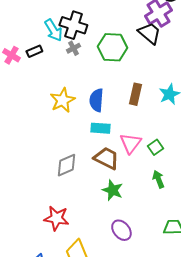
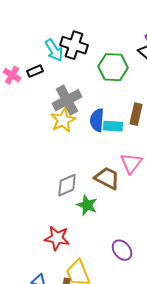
gray cross: (73, 48) -> (67, 100), moved, size x2.0
cyan rectangle: (100, 128) -> (113, 126), moved
green star: (112, 190) -> (87, 205), moved

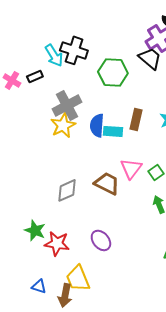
green star: (87, 205) -> (35, 230), moved
purple ellipse: (122, 250) -> (101, 240), moved

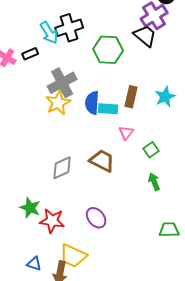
black cross: (74, 50) -> (69, 28), turned -36
pink triangle: (131, 168) -> (126, 133), moved, size x0.7
yellow trapezoid: (78, 278) -> (73, 256), turned -44

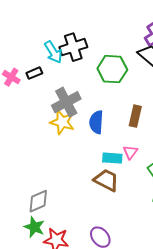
yellow star: (58, 103) -> (62, 122), turned -30
cyan rectangle: (108, 109) -> (112, 158), moved
gray diamond: (62, 168) -> (38, 201), moved

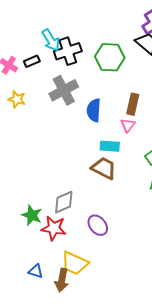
black cross: (73, 47) -> (68, 51), moved
yellow star: (62, 122) -> (17, 99), moved, size x0.7
pink triangle: (130, 152) -> (128, 125), moved
gray diamond: (38, 201) -> (64, 202), moved

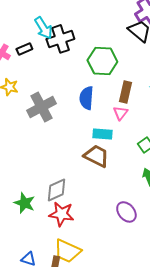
green hexagon: (110, 57) -> (102, 61), moved
gray cross: (64, 90) -> (41, 107), moved
purple ellipse: (98, 225) -> (126, 212), moved
red star: (54, 228) -> (61, 214), moved

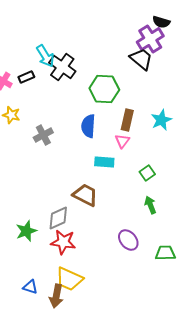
black cross: (60, 39) -> (62, 67), turned -36
gray cross: (41, 107) -> (43, 135), size x0.7
brown trapezoid: (96, 156) -> (85, 195), moved
green star: (24, 203) -> (26, 231), turned 30

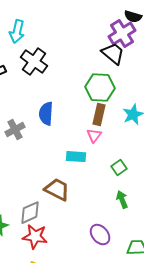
cyan arrow: (45, 56) -> (17, 32), moved, turned 45
green hexagon: (104, 89) -> (100, 88), moved
blue semicircle: (88, 126) -> (46, 114), moved

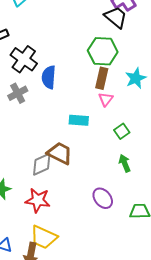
black cross: (34, 62) -> (24, 59), moved
pink triangle: (94, 136) -> (106, 99), moved
gray diamond: (30, 213) -> (42, 164), moved

